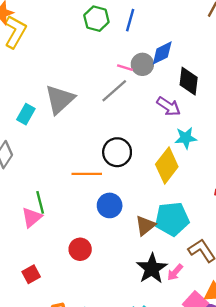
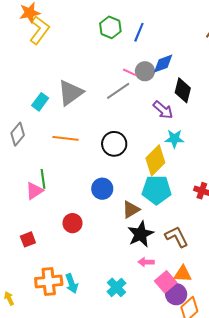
orange line: (87, 174) -> (65, 138), moved
cyan pentagon: (172, 219) -> (157, 190), moved
black star: (152, 269) -> (141, 234), moved
pink arrow: (175, 272) -> (146, 262), moved, turned 42

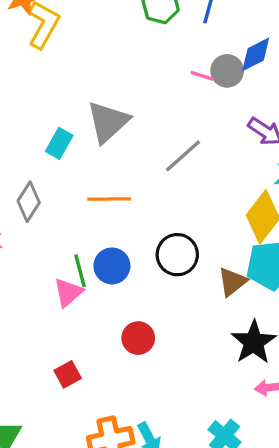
gray line: (118, 91) -> (183, 156), moved
black circle: (114, 144) -> (177, 255), moved
blue circle: (102, 189) -> (112, 266), moved
brown triangle: (131, 210) -> (232, 282), moved

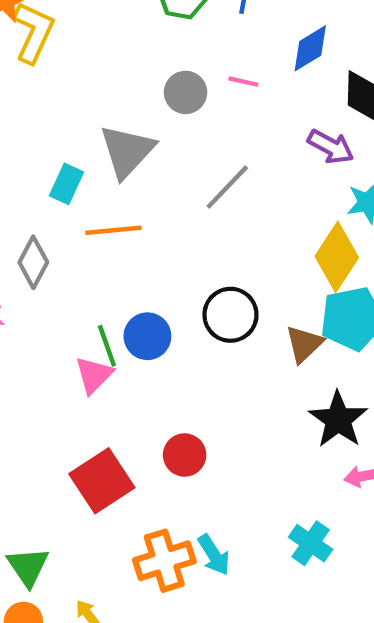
gray circle: (227, 71) -> (186, 92), moved
orange line: (109, 199) -> (113, 230), moved
red circle: (138, 338) -> (185, 455), moved
red square: (68, 374) -> (102, 481), size x1.8

